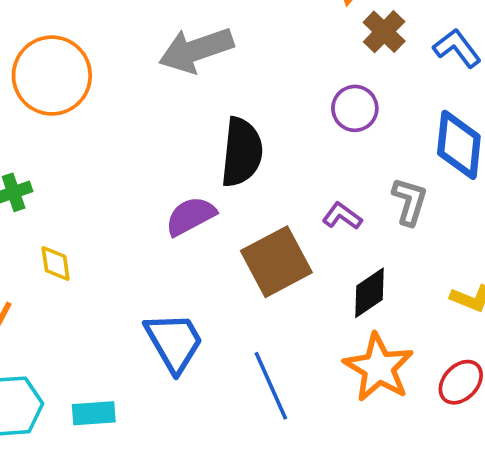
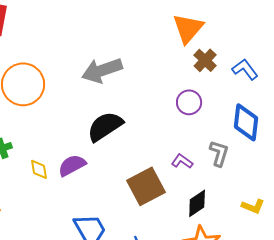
black semicircle: (242, 152) -> (105, 126), moved, turned -129
purple semicircle: (191, 216) -> (72, 165), moved
yellow diamond: (56, 264) -> (39, 169), moved

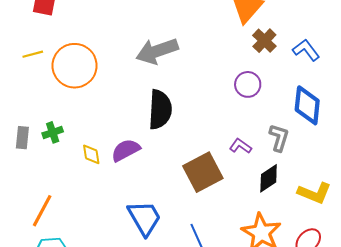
black semicircle: (105, 126) -> (160, 109), turned 126
black diamond: (197, 203) -> (269, 178), moved
yellow L-shape: (253, 206) -> (314, 193), size x1.4

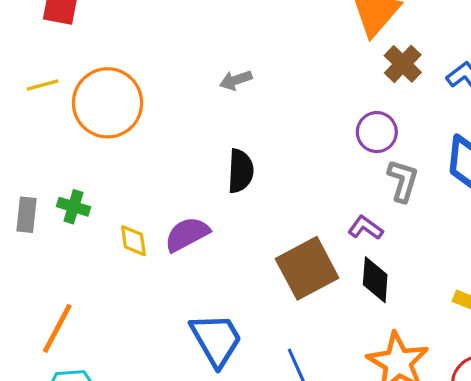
gray arrow: (157, 51) -> (236, 80), size x0.5
black semicircle: (160, 109) -> (241, 171), size x0.7
green cross: (53, 132) -> (73, 207), turned 36
gray L-shape: (279, 138) -> (403, 181), moved
black diamond: (269, 178) -> (375, 280), moved, turned -52

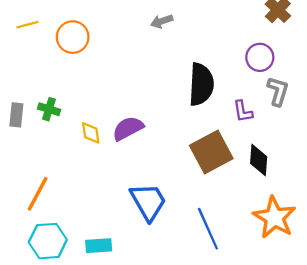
orange circle: (108, 103) -> (73, 37), size x0.7
black semicircle: (241, 171) -> (201, 84), moved, size x1.4
purple L-shape: (365, 228) -> (243, 111), moved, turned -135

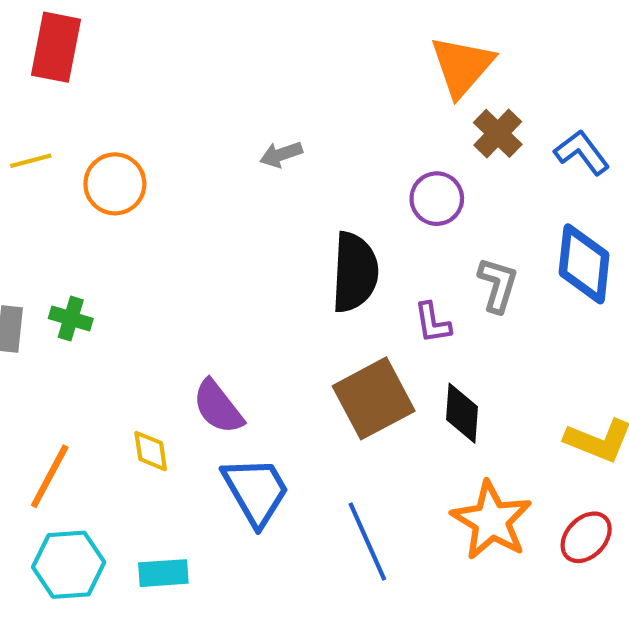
purple circle: (260, 57) -> (437, 199), moved
purple semicircle: (128, 128) -> (218, 407), moved, turned -100
yellow diamond: (91, 133) -> (151, 451), moved

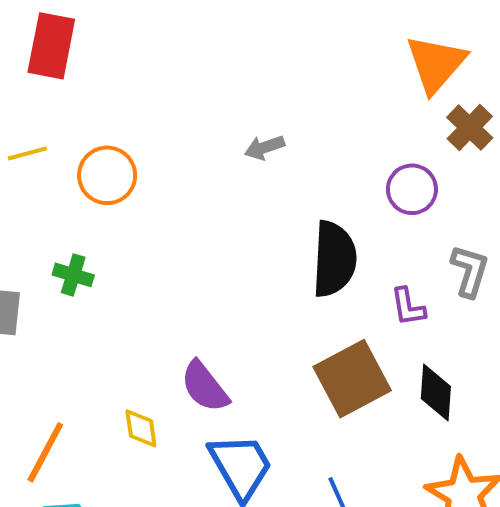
green cross: (71, 319) -> (73, 275), moved

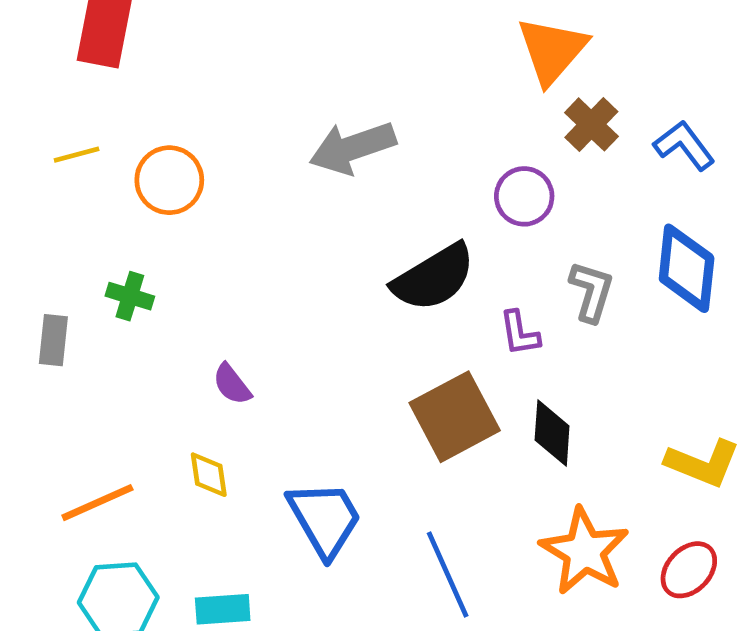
gray arrow: (264, 147) -> (353, 148), size x1.8
black semicircle: (334, 259) -> (434, 278), turned 56
purple semicircle: (205, 387) -> (232, 384), moved, size x0.7
orange line: (45, 452) -> (97, 503), turned 38

